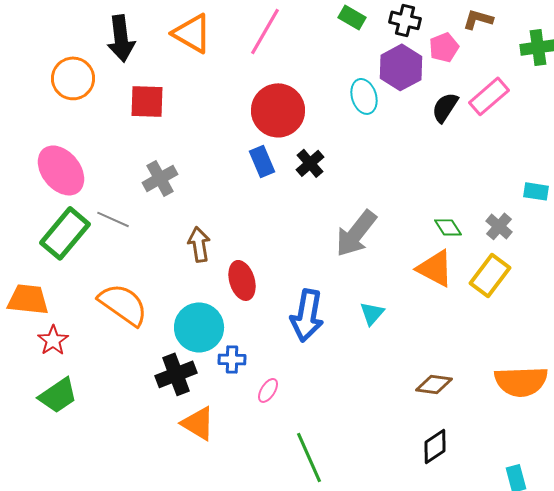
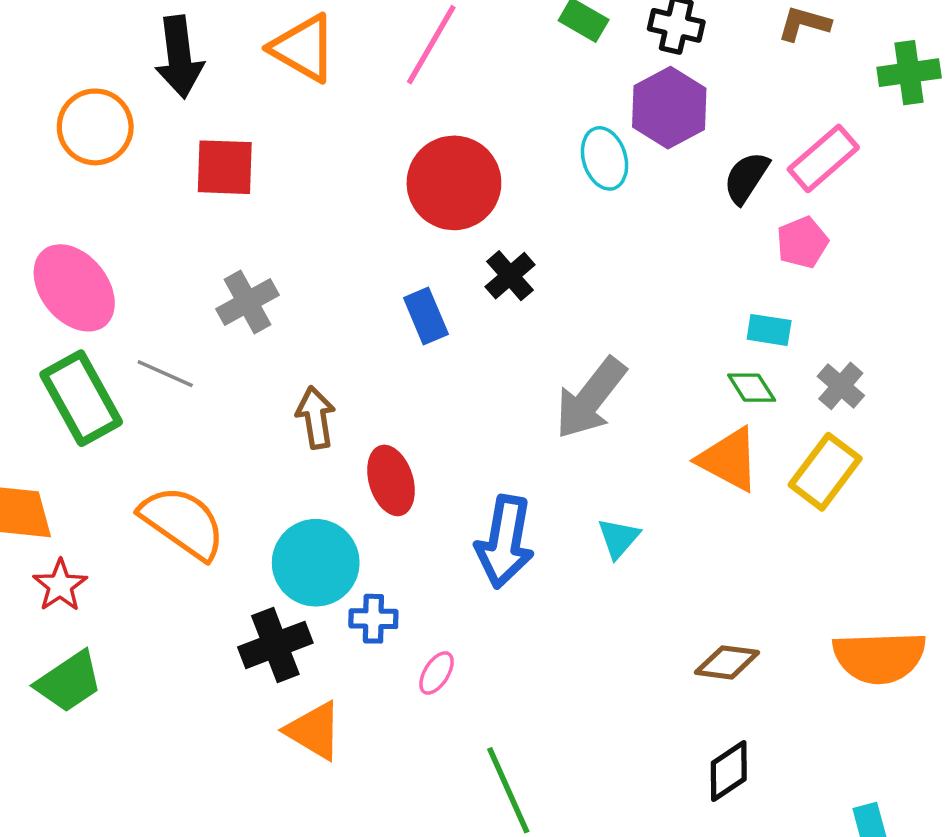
pink pentagon: (444, 47) -> (802, 242), moved
blue rectangle: (262, 161) -> (426, 316), moved
cyan rectangle: (536, 191) -> (769, 330), moved
green rectangle: (65, 233) -> (81, 398), turned -69

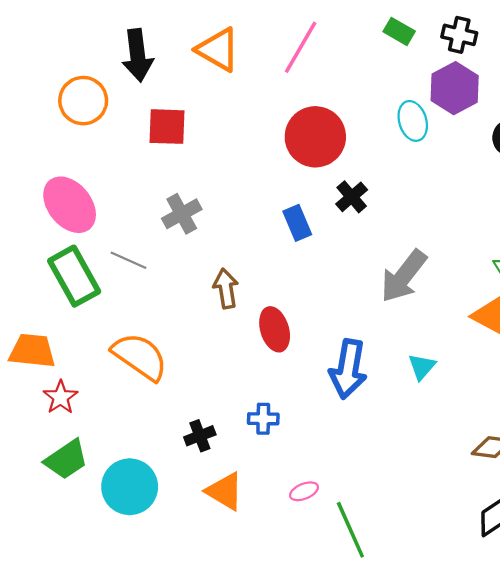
cyan circle: (316, 563) -> (130, 487), moved
black cross: (275, 645) -> (200, 436), size x0.7
pink ellipse: (436, 673) -> (304, 491), moved, turned 36

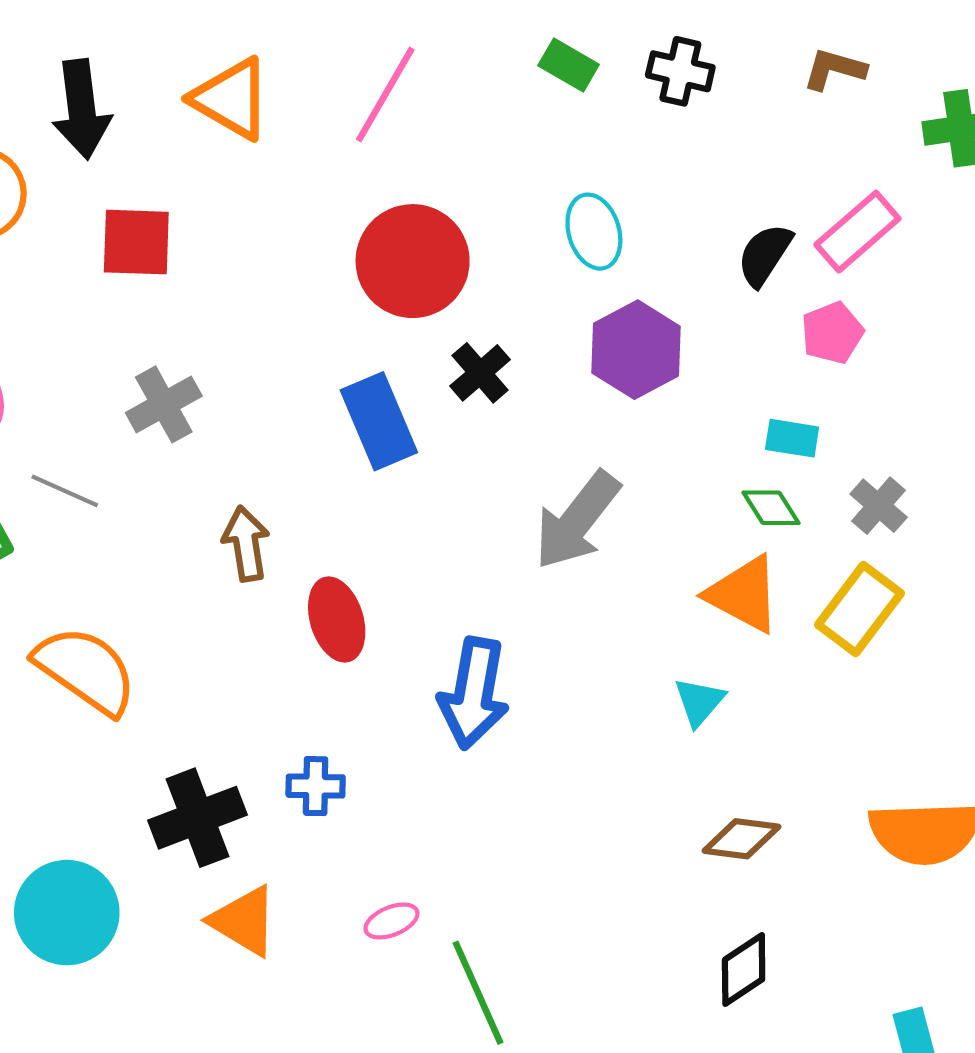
purple hexagon: (455, 88) -> (636, 350), moved
blue rectangle: (297, 223) -> (379, 421), size x1.4
cyan triangle: (422, 367) -> (699, 702), moved
black cross: (200, 436) -> (198, 818), size x1.6

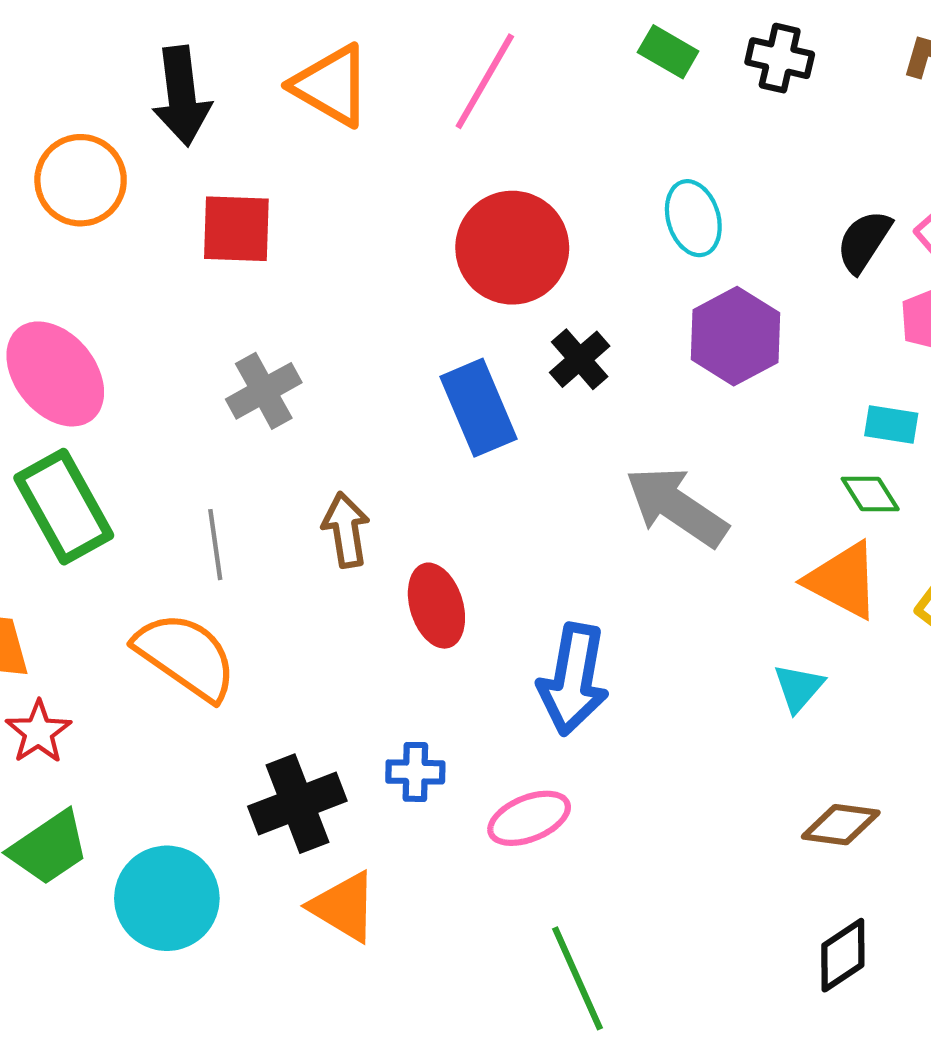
gray line: (65, 491) -> (215, 545), moved, turned 58
gray arrow: (577, 520) -> (676, 507), turned 86
pink ellipse: (391, 921) -> (529, 818), moved, size x1.5

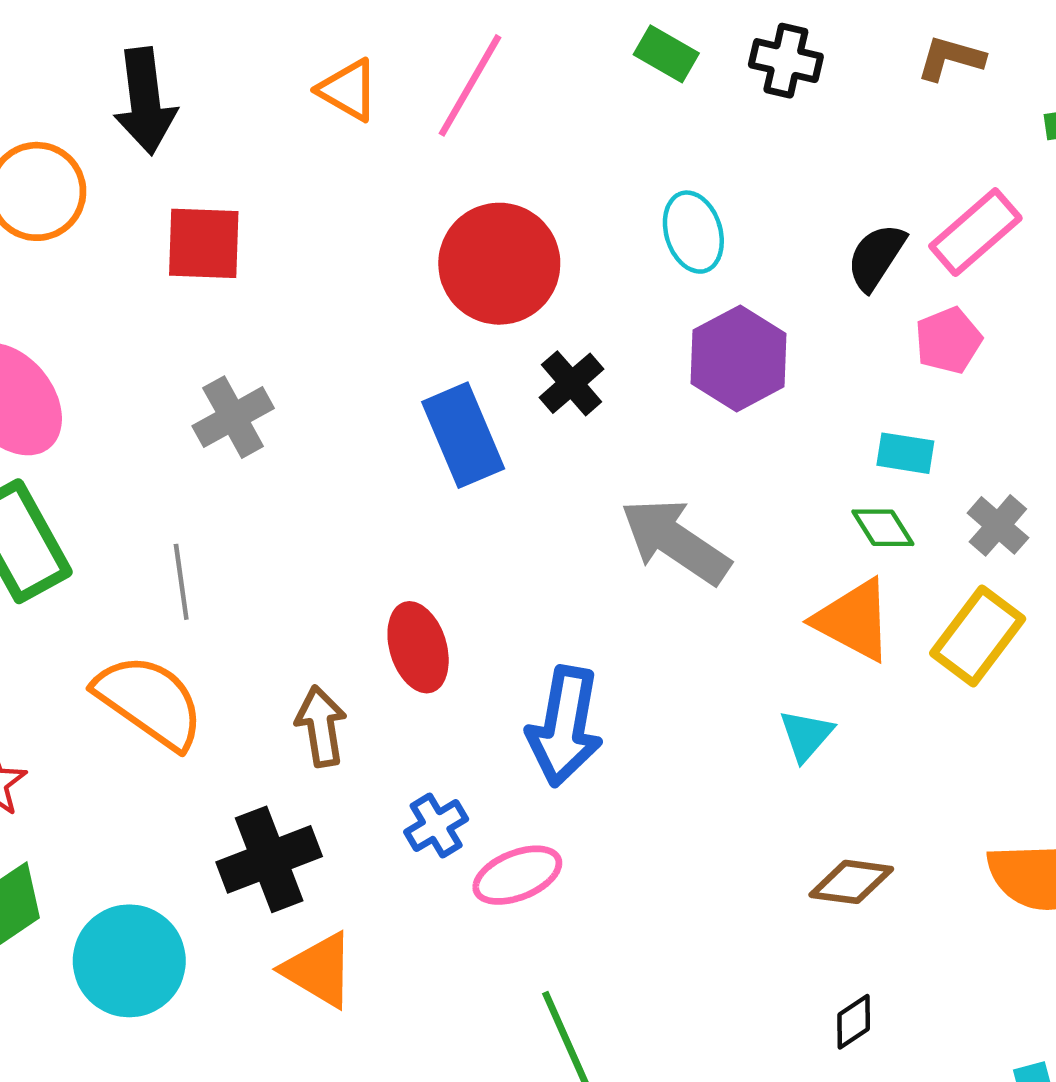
orange triangle: (331, 85) -> (348, 90), moved, size x0.7
brown arrow: (346, 530) -> (321, 726), moved
blue cross: (415, 772) -> (436, 826), moved, turned -32
black diamond: (843, 955) -> (854, 1022), size x0.7

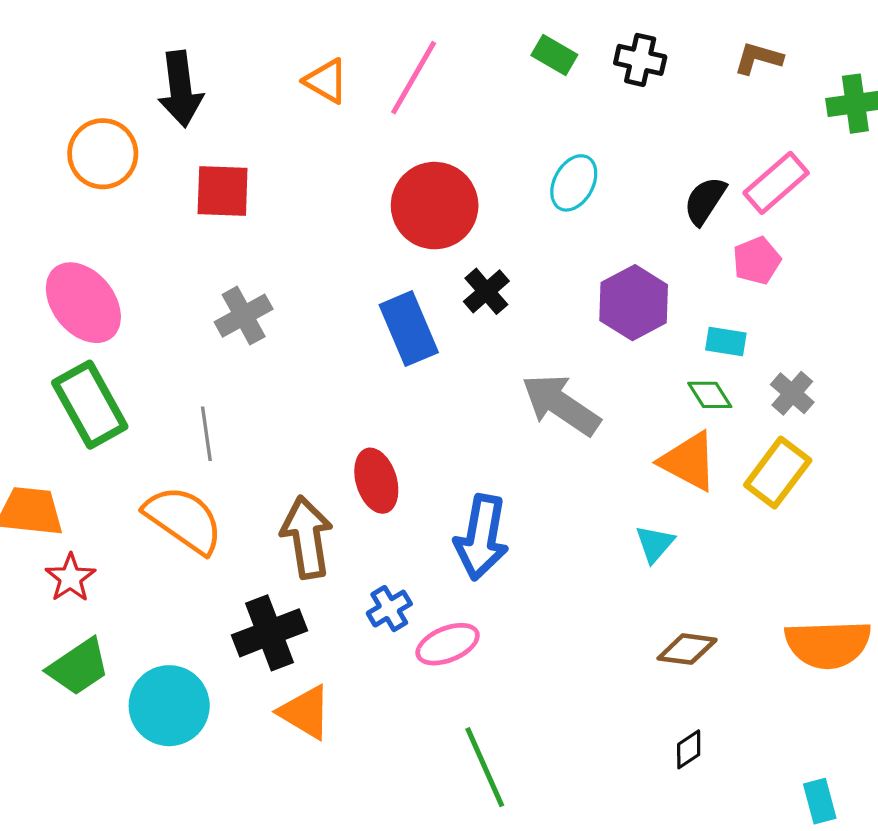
cyan ellipse: (693, 232) -> (574, 183), turned 46
purple hexagon: (738, 358) -> (634, 303), moved
brown arrow: (321, 726) -> (307, 537), size x1.4

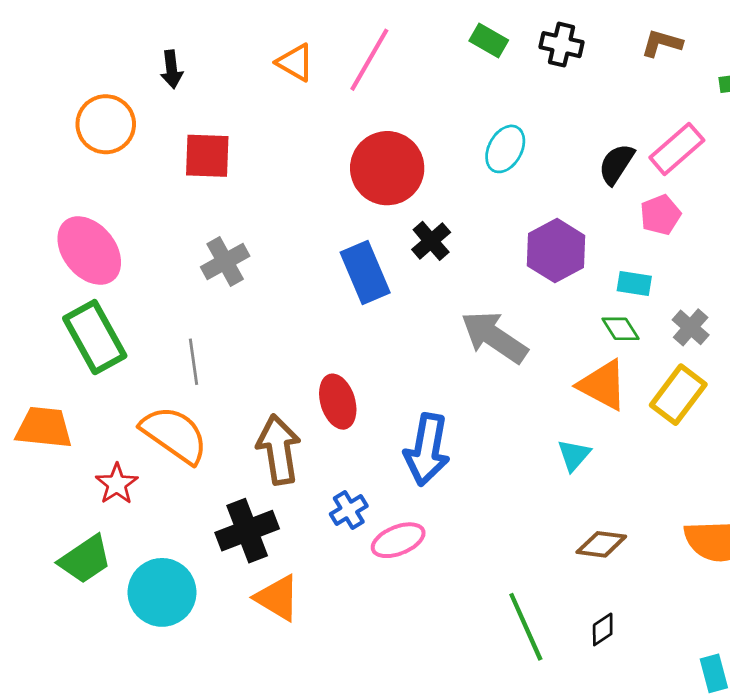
black arrow: (180, 89) -> (172, 69), size x0.6
red star: (70, 578) -> (117, 484), moved
green line: (485, 767) -> (526, 627), moved

